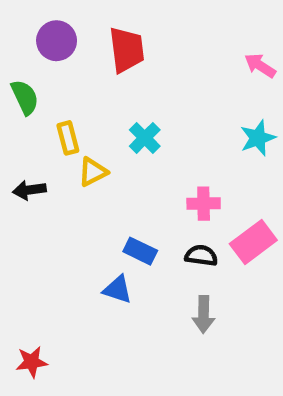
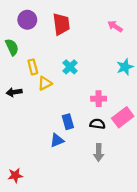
pink arrow: (260, 66) -> (115, 26), moved
blue rectangle: (140, 251) -> (68, 122), turned 48
blue triangle: (118, 289) -> (57, 140), turned -40

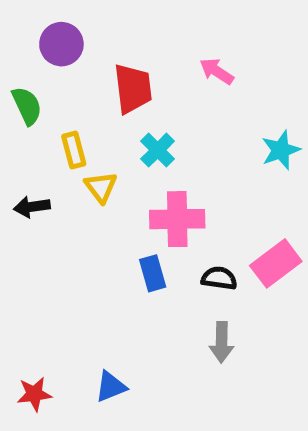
red trapezoid: (61, 24) -> (133, 88), moved
pink arrow: (115, 26) -> (217, 71), moved
yellow triangle: (45, 83) -> (101, 187), turned -40
pink cross: (99, 99) -> (177, 219), moved, size x1.5
blue triangle: (57, 140) -> (111, 387), moved

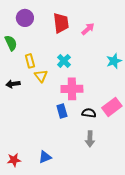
pink arrow: (217, 71) -> (88, 29), turned 104
red trapezoid: (133, 88) -> (61, 23), moved

